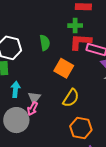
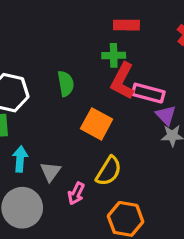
red L-shape: (80, 42) -> (123, 81), turned -65
pink arrow: (32, 109) -> (76, 193), moved

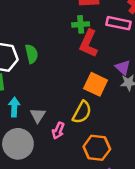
green semicircle: (66, 84) -> (32, 54), moved
pink rectangle: (148, 93) -> (119, 23), moved
orange square: (97, 124) -> (96, 84), moved

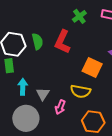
green cross: (81, 24) -> (79, 16), turned -32
red L-shape: (89, 43) -> (62, 42), moved
yellow semicircle: (82, 112) -> (81, 91), turned 72

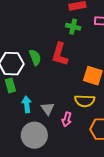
green cross: (79, 16) -> (73, 27), turned -32

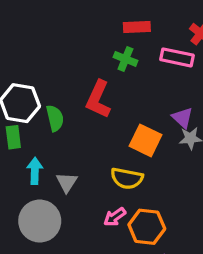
green semicircle: (35, 57) -> (55, 118), moved
pink arrow: (67, 119) -> (115, 217), moved, turned 32

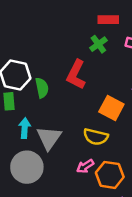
green cross: (125, 59) -> (98, 44), turned 30
gray triangle: (67, 182) -> (49, 138), size x1.5

